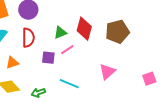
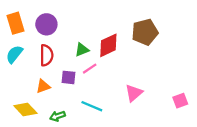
red diamond: (84, 29) -> (108, 45), turned 50
brown pentagon: (117, 32) -> (145, 32), moved
orange triangle: (12, 63) -> (43, 86), moved

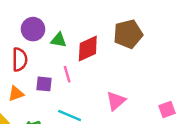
purple circle: (46, 24) -> (33, 29), moved
green triangle: (82, 50) -> (59, 40), moved, turned 32
pink line: (90, 69) -> (67, 74), turned -72

